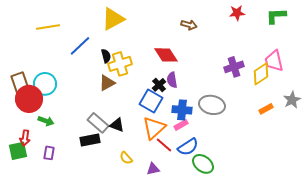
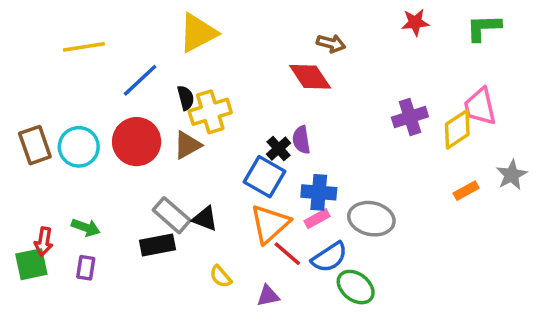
red diamond: (166, 55) -> (310, 77), moved
red circle: (29, 99) -> (137, 142), moved
gray ellipse: (212, 105) -> (371, 219), moved
green arrow: (46, 121) -> (86, 227), moved

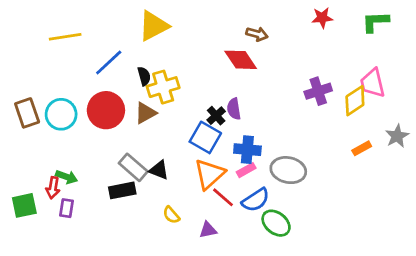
red arrow: (44, 241) -> (53, 188), moved

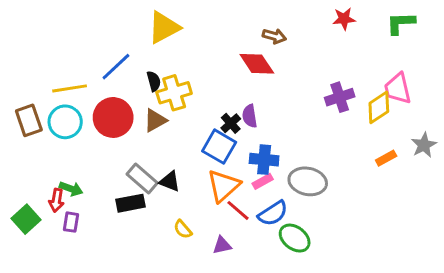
yellow line: (65, 37) -> (70, 88), moved
green square: (24, 205) -> (26, 219), turned -30

